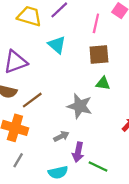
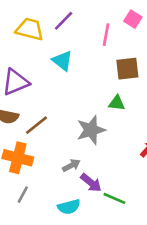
brown square: (99, 55) -> (127, 69), moved
gray star: (80, 106) -> (91, 130), turned -30
purple arrow: (78, 152) -> (91, 183), turned -60

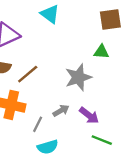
purple arrow: (91, 183) -> (89, 115), moved
gray line: (23, 195) -> (38, 124), moved
cyan semicircle: (69, 207) -> (48, 147), moved

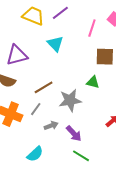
brown line: (28, 74) -> (44, 87), moved
gray line: (38, 124) -> (36, 109), moved
cyan semicircle: (48, 147) -> (35, 154), turned -36

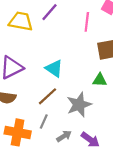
cyan triangle: (55, 44) -> (54, 68), moved

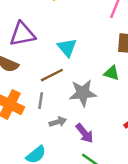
gray line: (44, 122) -> (41, 101), turned -32

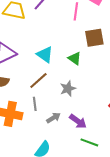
green triangle: (112, 73) -> (75, 58), moved, turned 32
gray star: (83, 93) -> (68, 89), size x0.7

